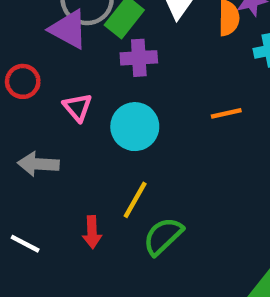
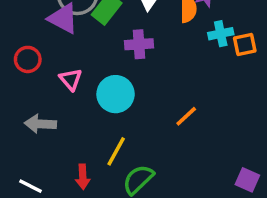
purple cross: (139, 58) -> (139, 44), moved
orange line: (226, 113) -> (186, 116), moved, turned -30

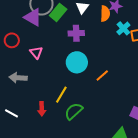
cyan cross: (221, 34) -> (123, 28), turned -32
cyan circle: (116, 94) -> (77, 62), moved

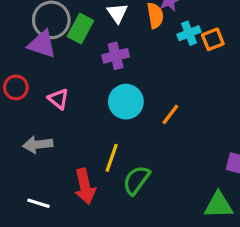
cyan cross: (123, 28) -> (189, 33), turned 32
red arrow: (42, 109) -> (85, 186), size x1.5

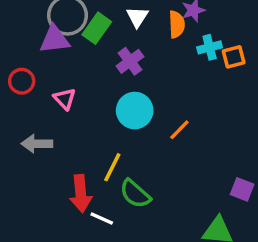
purple triangle: (42, 44) -> (55, 39), turned -32
purple cross: (116, 56) -> (130, 61), turned -30
green semicircle: (136, 180) -> (135, 194), turned -92
white line: (39, 203) -> (102, 219), moved

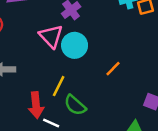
pink triangle: (65, 99) -> (51, 36), moved, size x1.5
orange line: (179, 130) -> (113, 69), moved

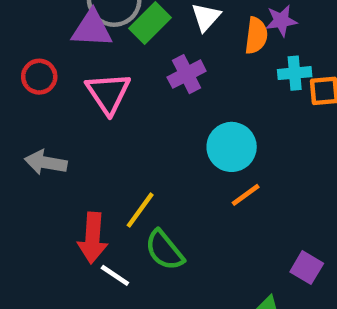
pink triangle: (51, 36) -> (108, 93), moved
cyan circle: (75, 45) -> (232, 147), moved

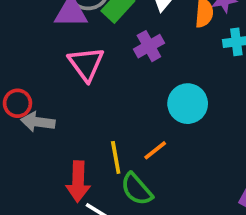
red circle: (39, 77) -> (17, 103), moved
orange line: (246, 195) -> (155, 150), moved
yellow line: (140, 210) -> (116, 157), turned -44

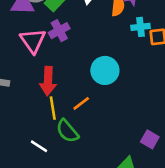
purple cross: (149, 46) -> (59, 31), moved
red arrow: (78, 181) -> (48, 81), moved

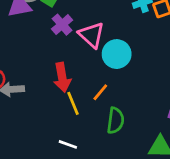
pink triangle: (33, 41) -> (92, 35), moved
green semicircle: (67, 131) -> (115, 121), moved, turned -120

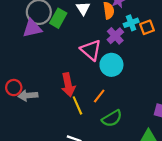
purple cross: (62, 25) -> (115, 36), moved
green semicircle: (115, 121) -> (112, 118), turned 54

